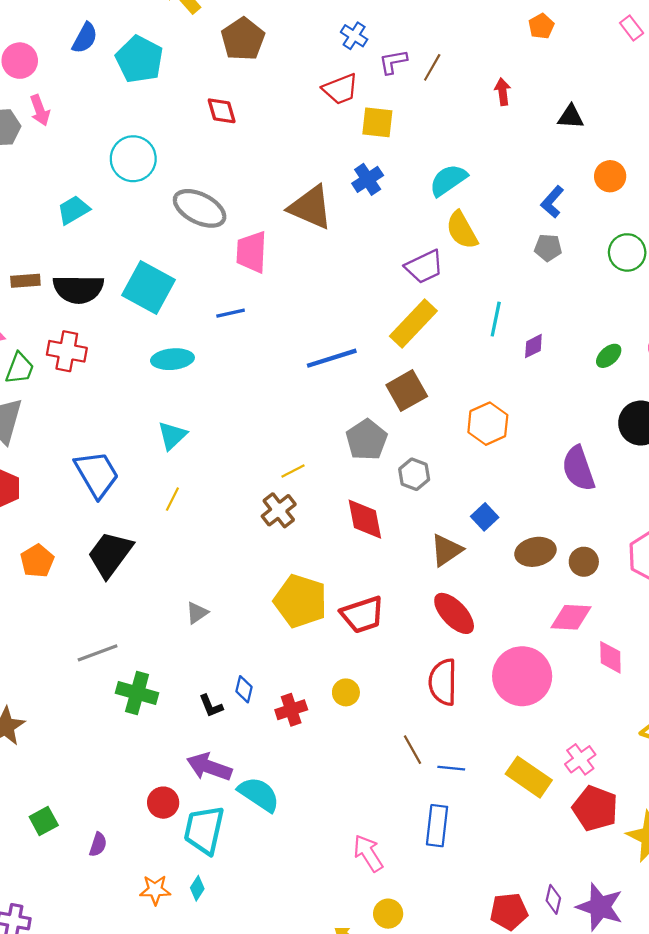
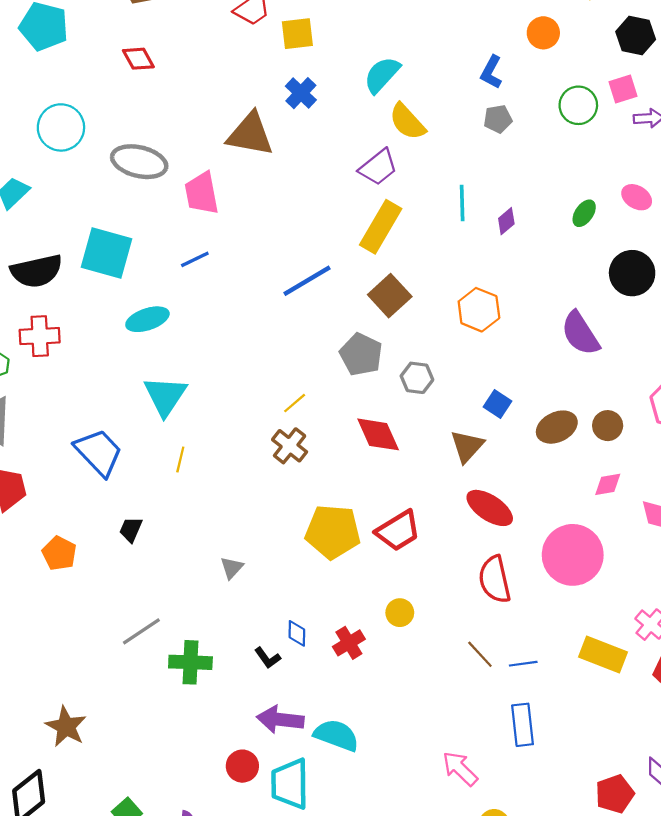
cyan triangle: (172, 436) -> (165, 396), size x1.4
black trapezoid: (110, 554) -> (131, 530), size x0.5
pink diamond: (571, 617) -> (608, 484), size x0.7

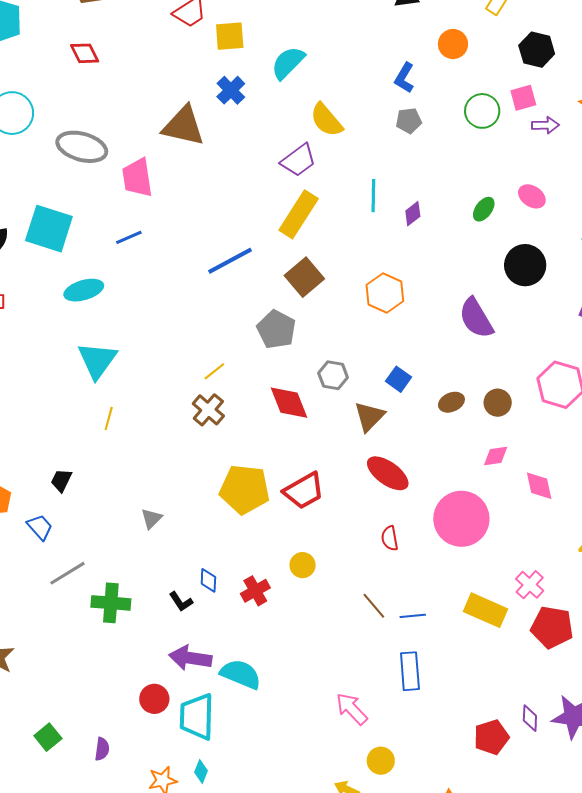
cyan semicircle: (382, 75) -> (288, 63), moved
gray hexagon: (417, 378) -> (333, 375), moved
brown ellipse: (557, 427) -> (451, 402), size x0.7
blue trapezoid: (99, 452) -> (40, 527), moved, size x0.6
red semicircle: (495, 579) -> (390, 538), size x0.6

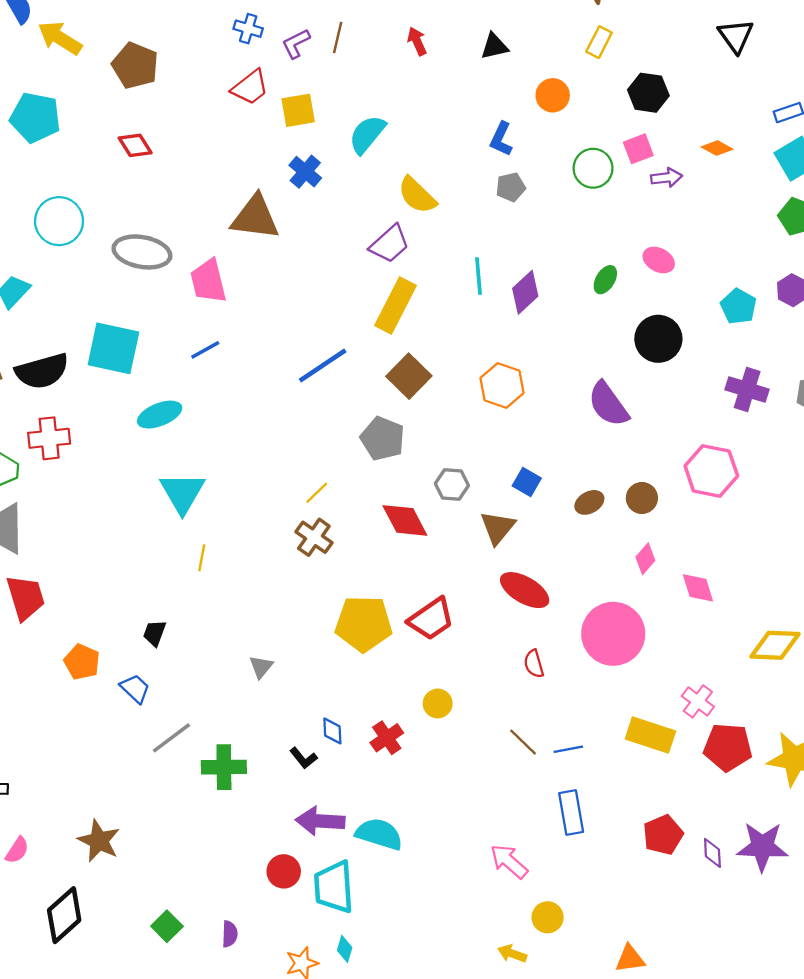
purple diamond: (413, 214) -> (525, 292), size x1.5
pink diamond: (496, 456) -> (645, 559), turned -36
red pentagon: (491, 737) -> (663, 835), moved

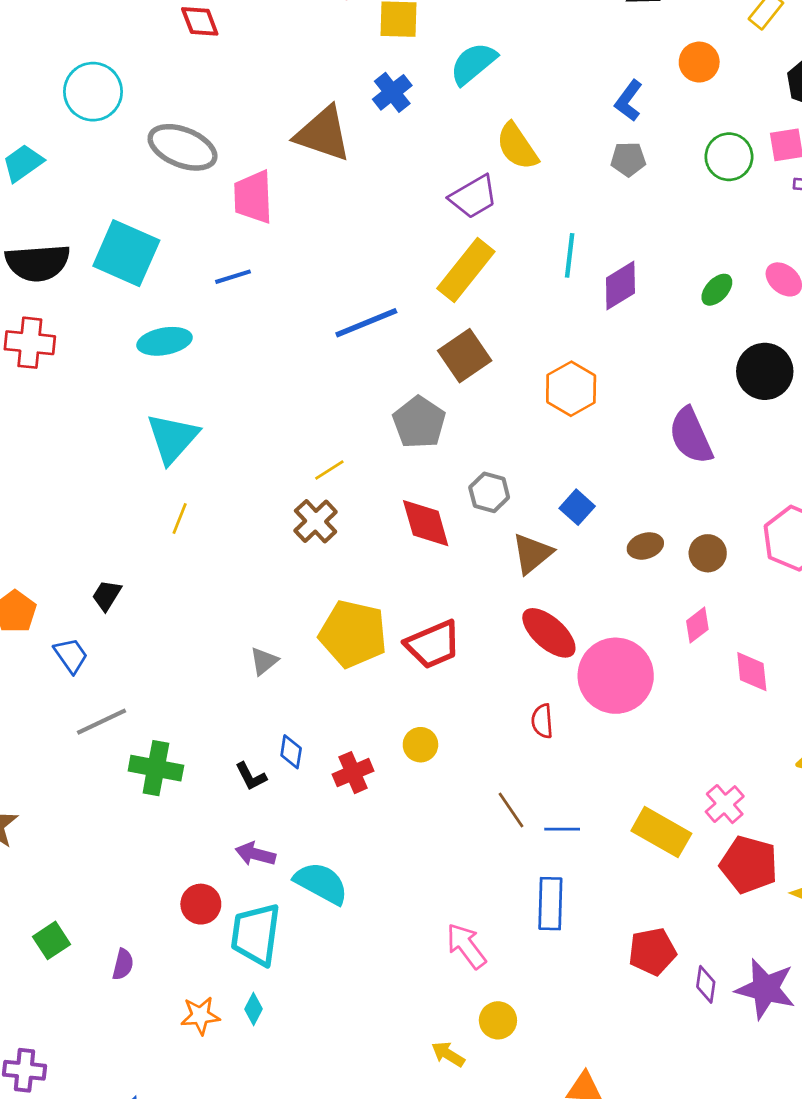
pink circle: (613, 634) -> (616, 676), moved
gray triangle: (261, 667) -> (264, 661), moved
purple arrow: (320, 821) -> (255, 854), size x0.7

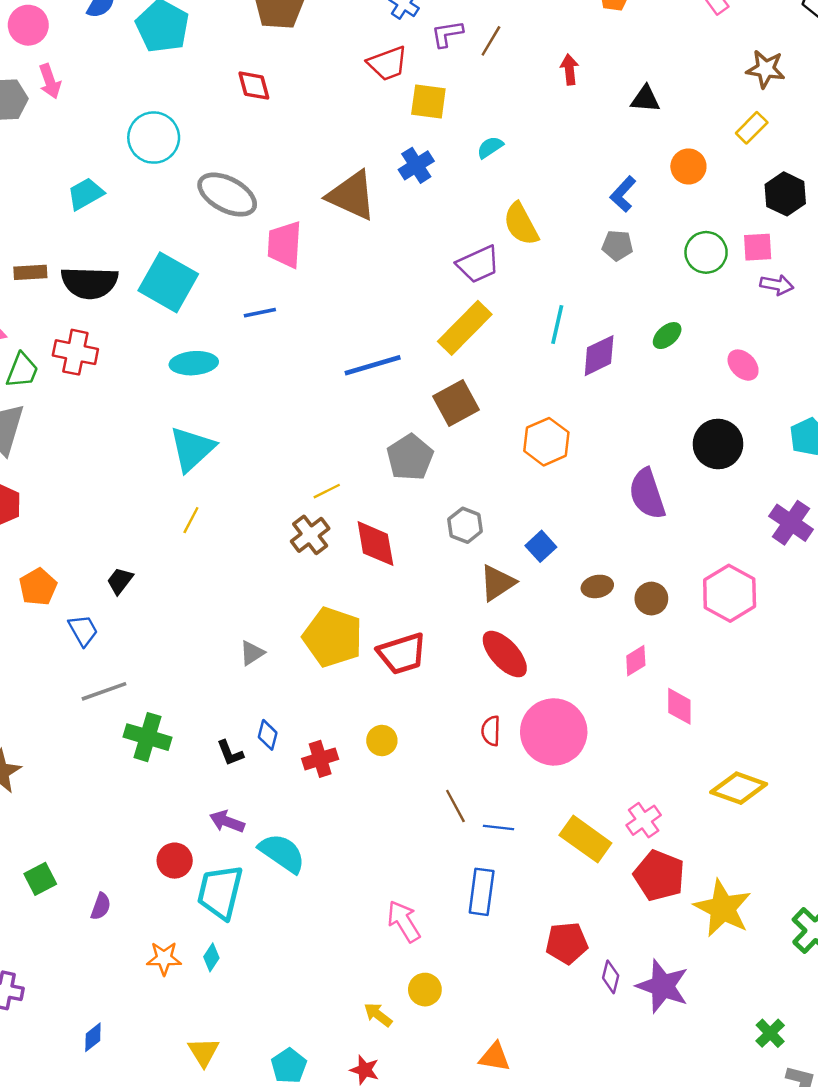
cyan semicircle: (473, 63) -> (490, 147), size x0.6
green ellipse: (717, 290) -> (667, 336), moved
red diamond: (426, 523) -> (375, 544), moved
pink circle: (616, 676) -> (554, 732), moved

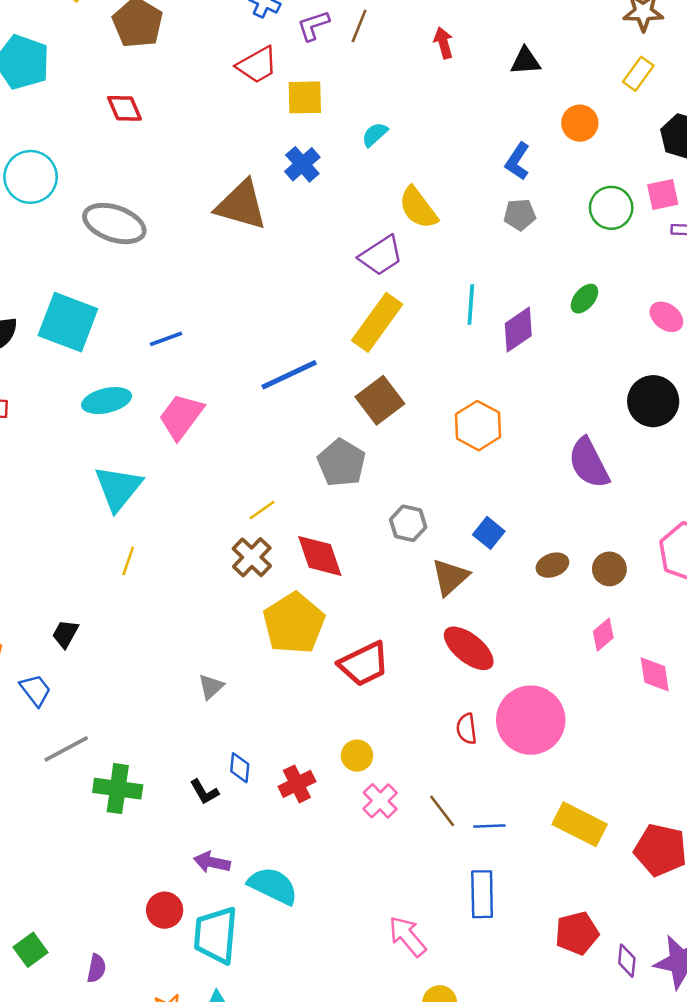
pink trapezoid: (285, 245) -> (181, 416), moved, turned 42
yellow pentagon: (333, 637) -> (294, 623), moved, turned 30
pink cross: (644, 820) -> (380, 801), moved

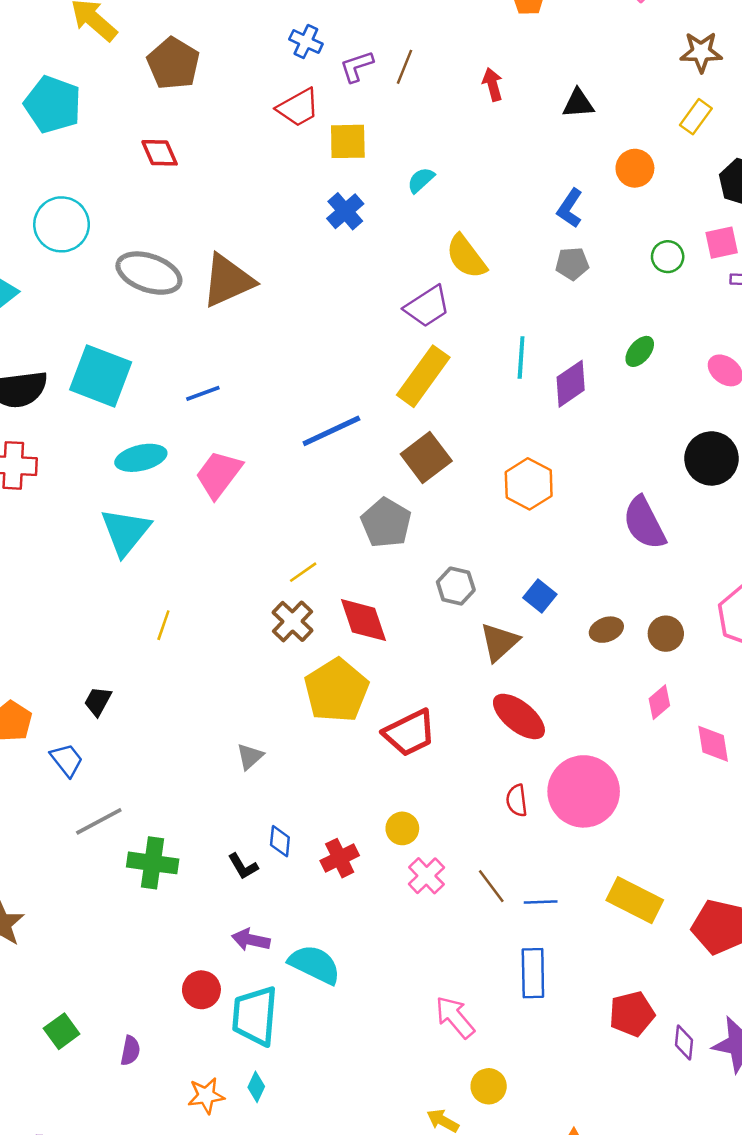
brown triangle: (241, 205) -> (228, 281), moved, turned -40
green circle: (611, 208) -> (668, 257), size x0.7
cyan triangle: (118, 488) -> (126, 532), moved

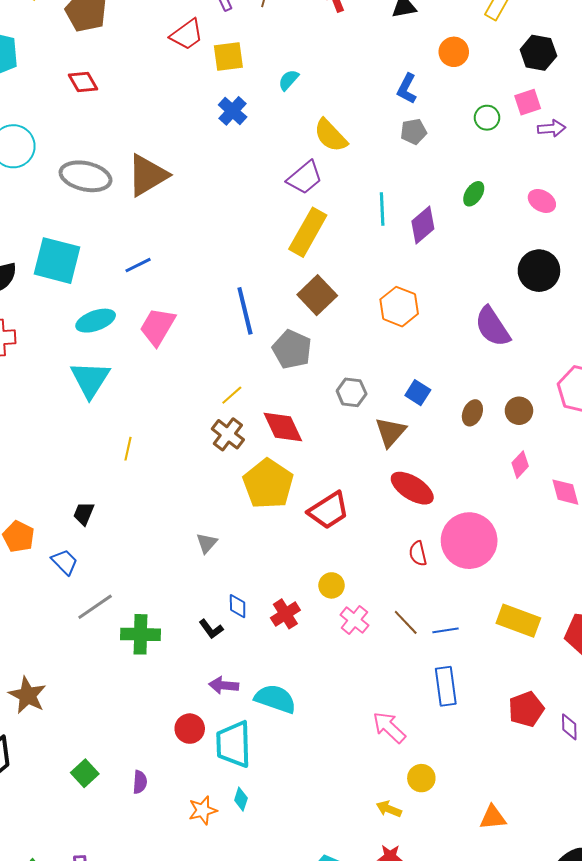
blue line: (331, 431) -> (245, 311), moved, turned -72
brown ellipse: (606, 630) -> (472, 413), turned -40

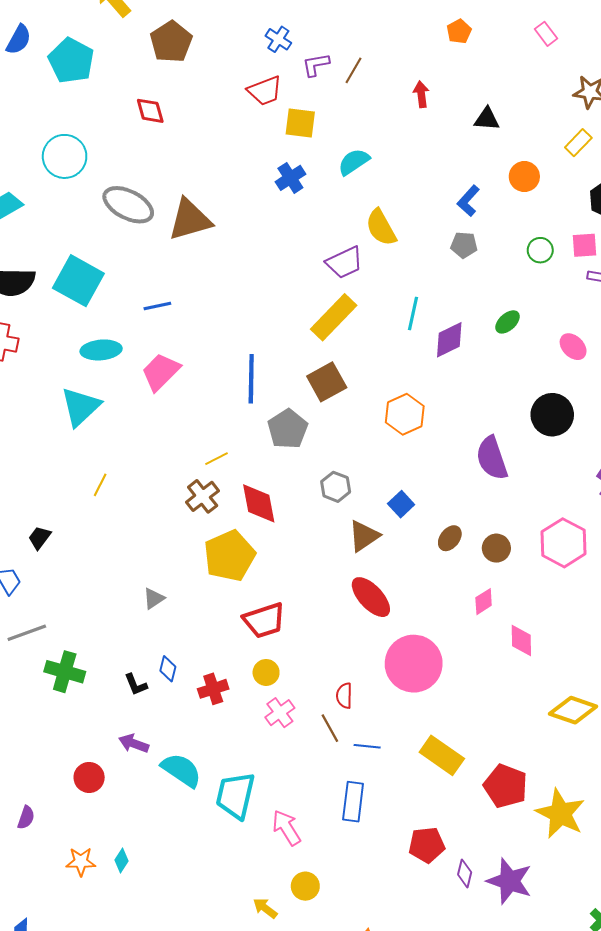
cyan semicircle: (289, 80) -> (354, 162), size x1.4
red trapezoid: (329, 510) -> (264, 620), moved
red semicircle: (418, 554) -> (344, 696), moved
cyan trapezoid: (234, 744) -> (235, 795), moved

